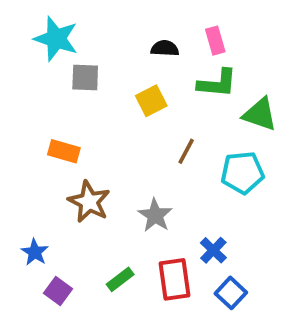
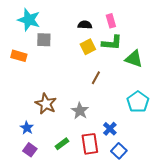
yellow square: (151, 101) -> (88, 47), moved
orange rectangle: (64, 151) -> (19, 56), moved
cyan pentagon: (242, 173) -> (138, 102), moved, turned -30
blue star: (35, 252) -> (27, 128), moved

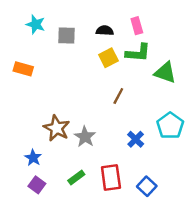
cyan star: (29, 20) -> (36, 24), size x0.7
gray square: (44, 40) -> (66, 36), moved
gray star: (80, 111) -> (85, 137), moved
blue cross: (110, 129) -> (136, 139), moved

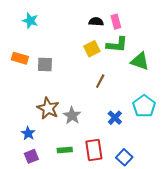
black semicircle: (105, 31) -> (96, 22), moved
gray square: (66, 36) -> (45, 64), moved
green rectangle: (76, 178) -> (65, 150), turned 32
purple square: (37, 185) -> (31, 156), turned 32

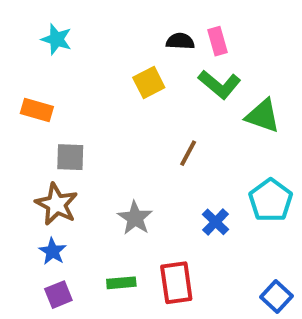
green L-shape: (117, 45) -> (220, 84), turned 35
yellow square: (92, 49) -> (149, 82), moved
gray square: (45, 64) -> (70, 157), moved
brown star: (48, 108) -> (56, 204), moved
blue square: (124, 157) -> (276, 297), moved

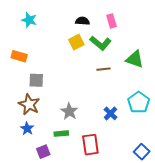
black semicircle: (180, 41) -> (82, 21), moved
green L-shape: (220, 84) -> (100, 43), moved
brown line: (188, 153) -> (104, 69), moved, turned 56
green rectangle: (121, 283) -> (61, 134), moved
purple square: (58, 295) -> (43, 152), moved

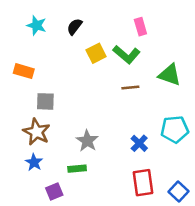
black semicircle: (82, 21) -> (75, 27), moved, turned -56
cyan pentagon: (139, 102) -> (175, 129), turned 30
red rectangle: (90, 145) -> (143, 183), moved

